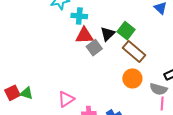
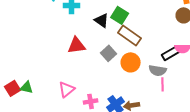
black triangle: (108, 34) -> (102, 20), turned -35
red triangle: (84, 36) -> (77, 45), moved
gray square: (94, 48) -> (109, 53), moved

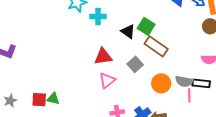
black rectangle: (171, 53) -> (201, 83), moved, turned 36
orange circle: (131, 62) -> (161, 83), moved
red square: (13, 88) -> (39, 100), turned 35
pink triangle: (67, 89) -> (107, 80), moved

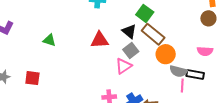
black triangle: (128, 31) -> (129, 31), moved
pink triangle: (107, 80) -> (124, 66), moved
orange circle: (161, 83) -> (166, 54), moved
green triangle: (53, 99) -> (49, 40), moved

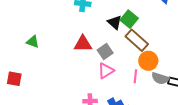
black triangle: (129, 31) -> (115, 22), moved
gray square: (131, 51) -> (105, 51), moved
pink line: (182, 86) -> (135, 76), moved

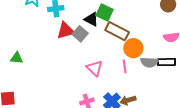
red triangle: (83, 44) -> (66, 31), moved
gray square: (105, 51) -> (80, 34), moved
pink triangle: (106, 71) -> (95, 68), turned -30

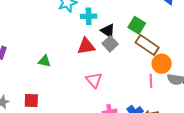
black triangle: (91, 19) -> (108, 31), moved
red triangle: (66, 31) -> (86, 46), moved
pink triangle: (95, 68) -> (94, 80), moved

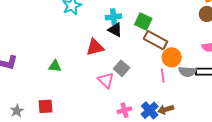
cyan cross: (89, 16) -> (114, 17), moved
gray square: (110, 44) -> (122, 68), moved

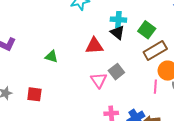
brown rectangle: (156, 40) -> (155, 50), turned -70

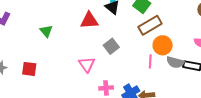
green triangle: (51, 57) -> (46, 31), turned 32
pink triangle: (99, 80) -> (87, 64), moved

